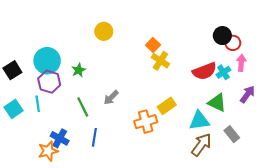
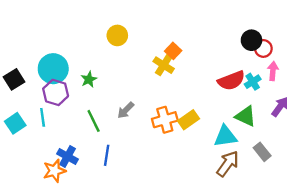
yellow cross: (160, 61) -> (164, 65), moved
orange cross: (146, 122) -> (165, 120), moved

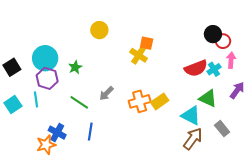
orange square: (173, 51) -> (147, 43), turned -32
green line: (94, 121) -> (79, 102), turned -30
cyan triangle: (225, 136) -> (191, 116), turned 35

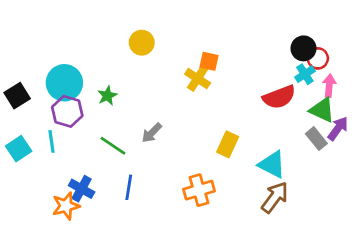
cyan cross: (214, 69) -> (305, 74), moved
green triangle: (208, 98) -> (322, 110), moved
orange cross: (140, 101) -> (199, 190), moved
yellow rectangle: (160, 101) -> (228, 144), turned -30
gray rectangle: (222, 129) -> (316, 139), moved

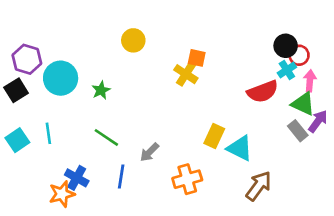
purple hexagon: (67, 111) -> (27, 59), moved
gray arrow: (152, 133) -> (149, 152), moved
cyan triangle: (272, 164) -> (240, 148), moved

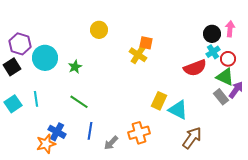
red circle: (299, 55) -> (228, 59), moved
pink arrow: (310, 81) -> (230, 29), moved
gray arrow: (149, 152) -> (111, 143), moved

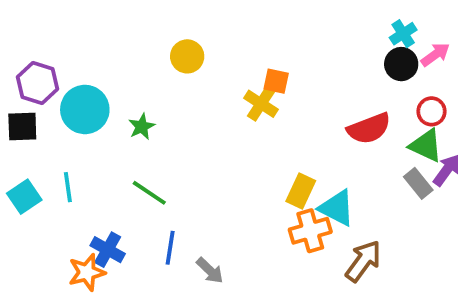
pink arrow: (230, 29) -> (435, 55), turned 49
cyan cross: (213, 52) -> (403, 34), moved
black square: (12, 67) -> (22, 127), turned 30
orange cross: (139, 133) -> (310, 231), moved
gray arrow: (111, 143) -> (210, 270), turned -91

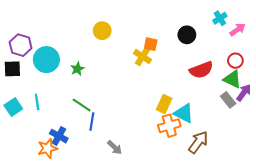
black circle: (401, 64) -> (187, 35), moved
blue line: (170, 248) -> (92, 122), moved

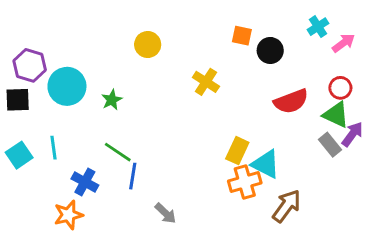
orange square: (151, 44) -> (242, 36), moved
blue cross: (59, 136) -> (85, 182), moved

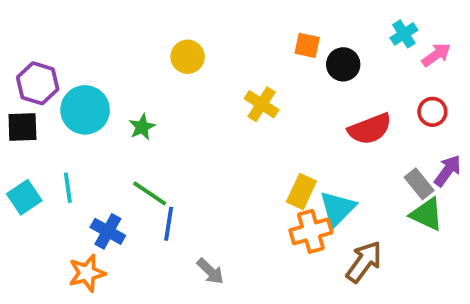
green triangle: (336, 115) -> (427, 214), moved
cyan triangle: (266, 164) -> (337, 209), turned 48

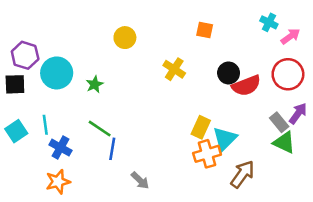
cyan cross: (404, 34) -> (269, 22), turned -30
black circle: (343, 64) -> (229, 73), moved
red circle: (432, 112) -> (288, 74), size x1.6
blue cross: (108, 231) -> (60, 148), moved

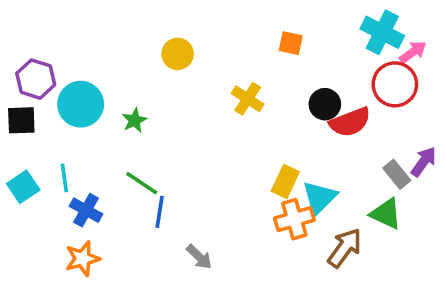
cyan cross: (269, 22) -> (382, 32), size x1.6
red circle: (288, 74) -> (395, 84), moved
green triangle: (284, 142) -> (386, 214), moved

